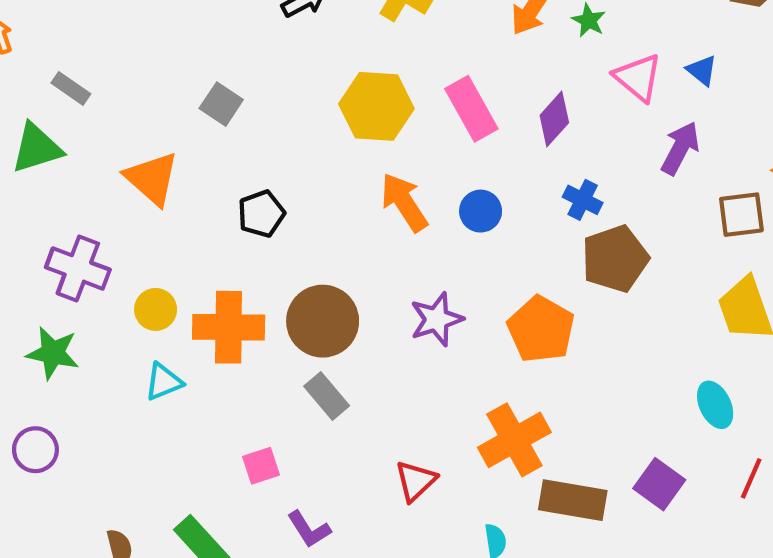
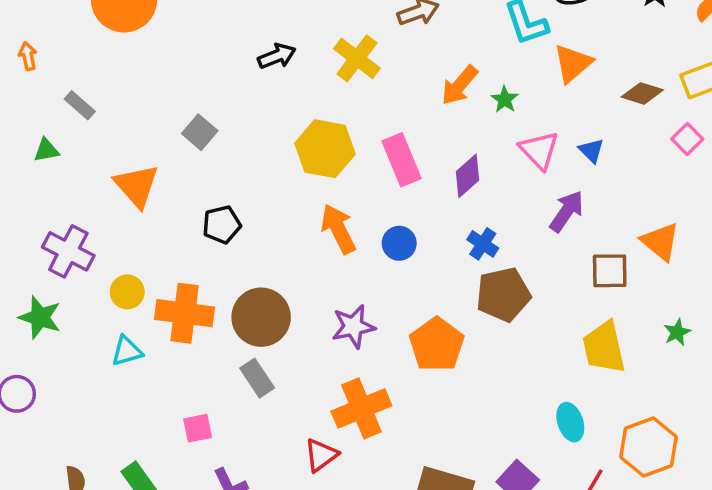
green triangle: (37, 148) -> (46, 150), size x0.6
orange cross: (514, 440) -> (361, 408), moved

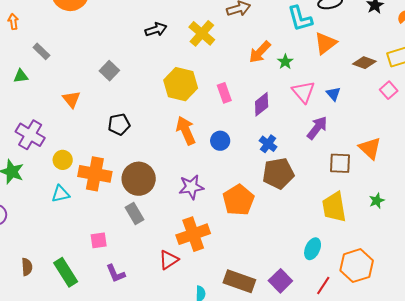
pink rectangle: (401, 160) -> (224, 93), size x0.7
orange triangle: (137, 186) -> (71, 99), size x0.7
cyan ellipse: (570, 422) -> (313, 249), turned 40

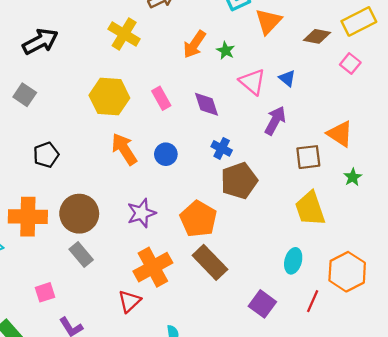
black arrow: (156, 29) -> (40, 41), moved, size x1.4
purple diamond: (262, 104) -> (207, 104), turned -60
green star: (377, 201) -> (353, 177), moved
brown rectangle: (239, 281) -> (210, 262), moved, turned 36

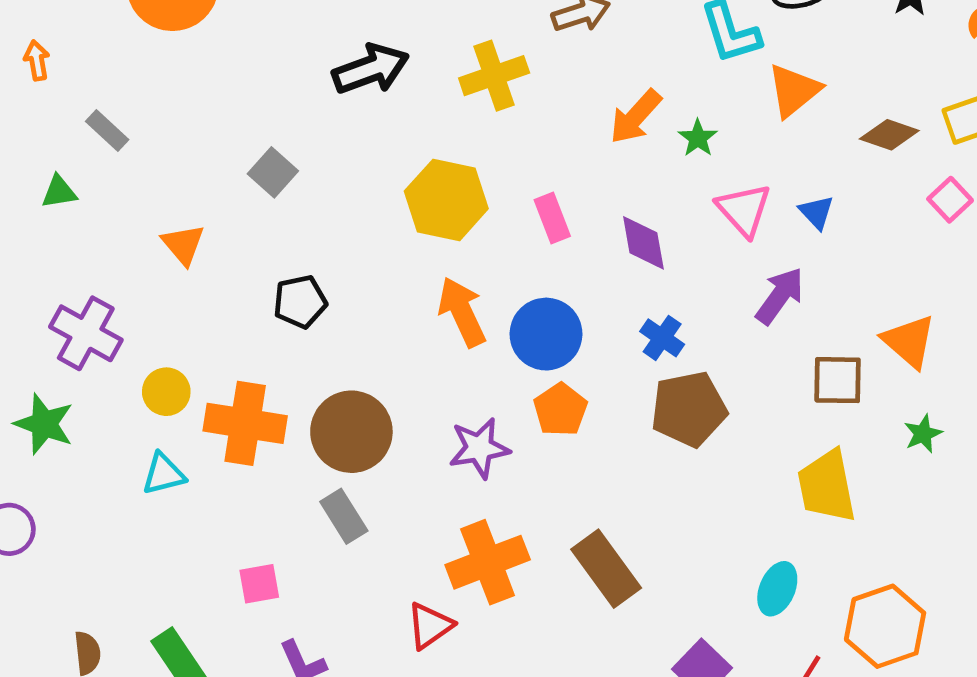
yellow cross: (124, 34) -> (494, 76), turned 32
black arrow: (40, 41) -> (371, 69), moved
blue circle: (166, 154) -> (546, 334), size x1.5
orange pentagon: (198, 219) -> (560, 410), moved, size x0.7

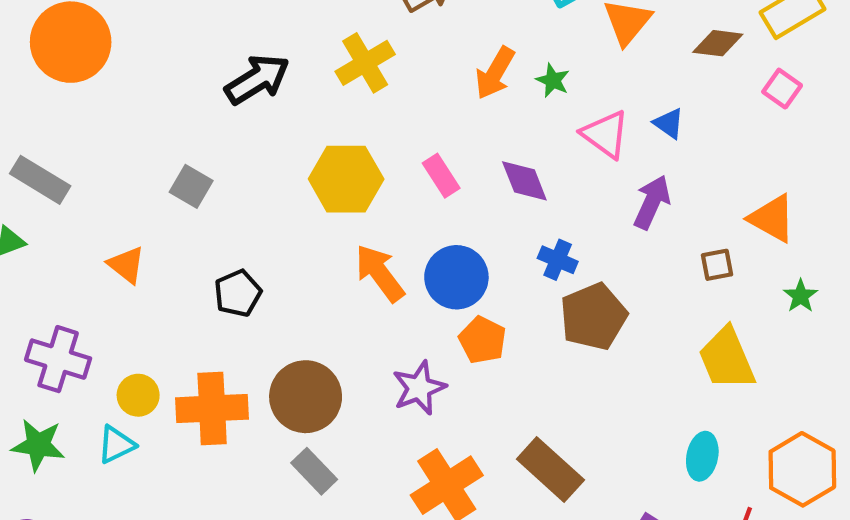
gray rectangle: (107, 131) -> (40, 180), size x1.5
brown square: (838, 380) -> (717, 265), size x0.7
cyan triangle: (164, 474) -> (116, 445), moved

